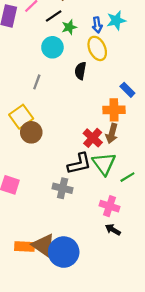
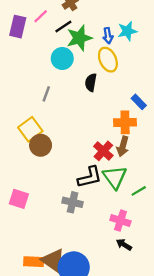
green star: (69, 27) -> (79, 38), size x1.6

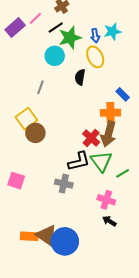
purple rectangle: (18, 27) -> (15, 27), turned 36
brown arrow: (123, 146) -> (108, 134), size x1.4

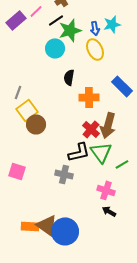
black semicircle: (80, 77) -> (69, 77), moved
gray line: (40, 87) -> (18, 92), moved
blue rectangle: (123, 94) -> (122, 86), size x1.5
orange cross: (110, 113) -> (89, 97), moved

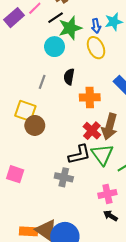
gray line: (18, 92) -> (42, 82), moved
yellow square: (27, 110) -> (25, 111), turned -35
pink cross: (106, 190) -> (107, 194), turned -30

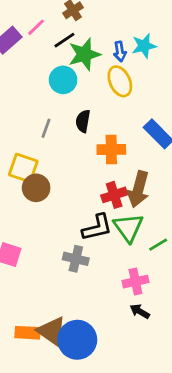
red cross: (92, 131) -> (114, 195), turned 30

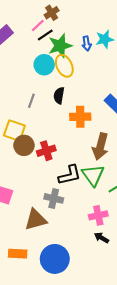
pink line: (36, 27) -> (38, 25), moved
yellow ellipse: (120, 81) -> (64, 66), moved
red cross: (114, 195) -> (46, 151), moved
brown triangle: (52, 331) -> (36, 220), moved, turned -50

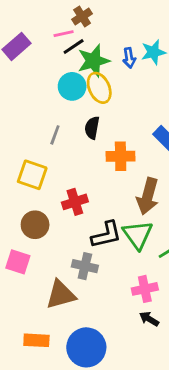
pink line: (38, 25) -> (64, 34), turned 32
brown circle: (24, 145) -> (35, 225), moved

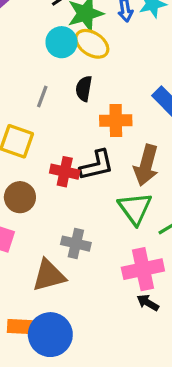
yellow ellipse: (99, 88) -> (92, 44), turned -32
red cross: (75, 202) -> (65, 172), turned 30
black L-shape: (106, 235) -> (97, 165), moved
pink cross: (145, 289) -> (143, 269), size x1.4
blue circle: (86, 347) -> (50, 335), moved

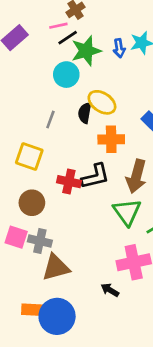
yellow ellipse: (92, 44) -> (102, 102), moved
gray cross: (76, 244) -> (40, 241), moved
black arrow: (148, 303) -> (110, 290), moved

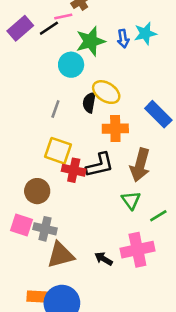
black line: (68, 38) -> (49, 28), moved
yellow square: (29, 156) -> (58, 151), moved
green triangle: (127, 212) -> (131, 200), size x0.7
black arrow: (110, 290) -> (104, 259), moved

